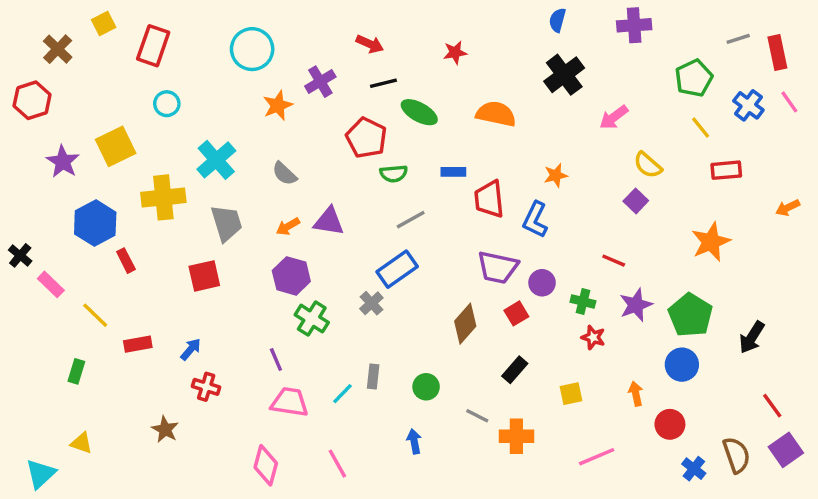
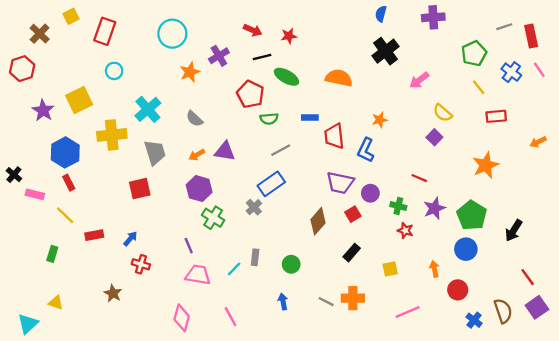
red star: (455, 53) -> (289, 36), moved
red rectangle: (126, 261) -> (69, 183), moved
pink rectangle: (51, 284) -> (35, 194), turned -30
gray line: (477, 416) -> (326, 302), moved

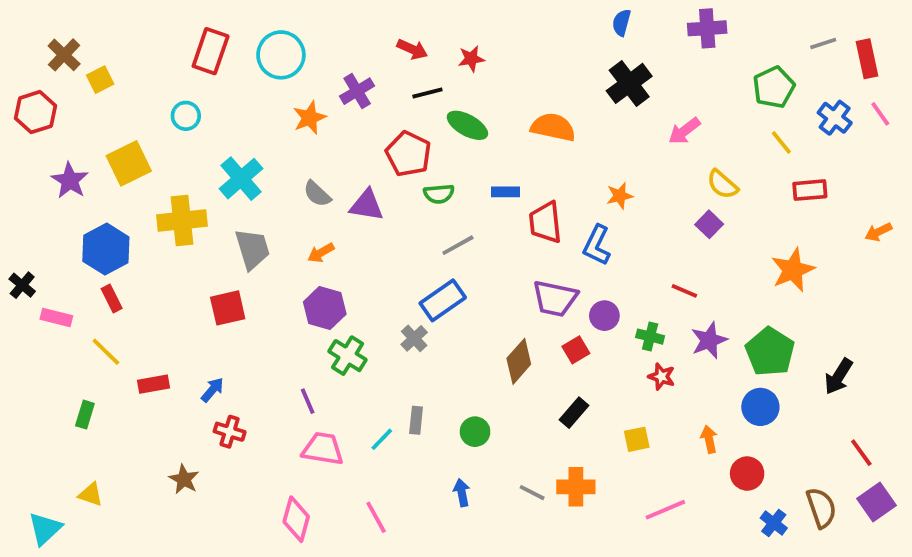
yellow square: (71, 16) -> (100, 80), moved
red rectangle: (105, 31) -> (211, 51), moved
purple triangle: (225, 151) -> (367, 205), moved

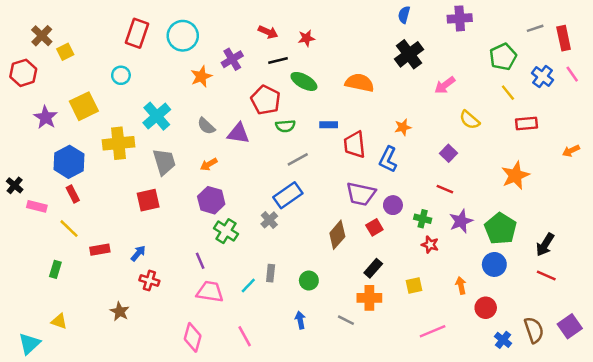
purple square: (709, 224) -> (449, 153), moved
red line: (861, 453) -> (546, 276), moved, turned -30
orange cross: (576, 487) -> (369, 298), moved

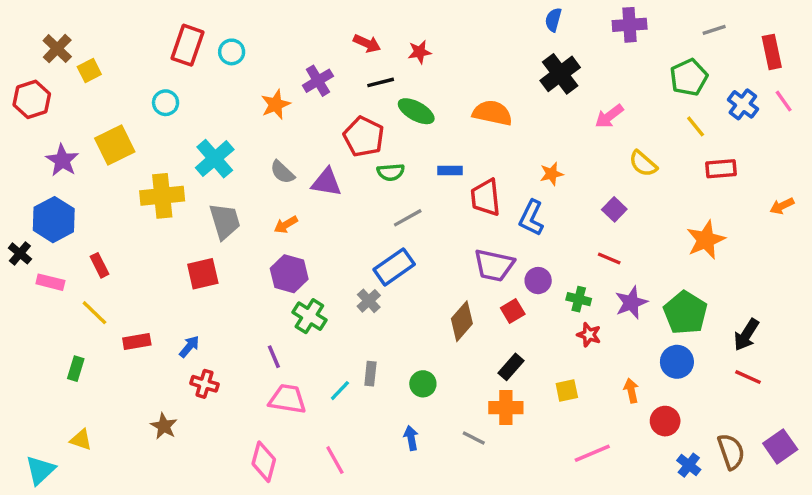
gray line: (535, 28) -> (714, 30), moved
cyan circle: (183, 36) -> (232, 52), moved, size x0.6
blue hexagon: (69, 162) -> (54, 220), moved

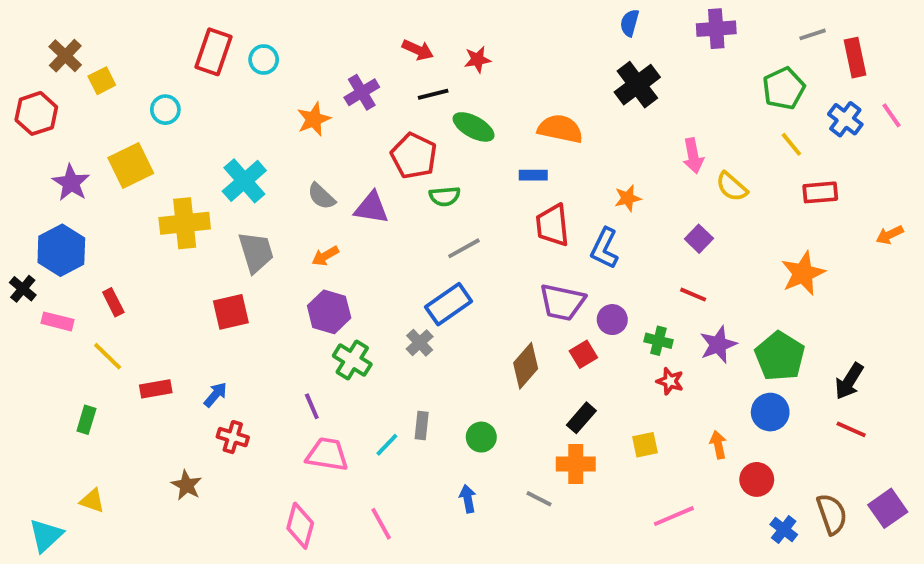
red rectangle: (772, 52) -> (855, 58), moved
cyan circle: (166, 103) -> (165, 110), moved
pink arrow: (609, 116) -> (693, 156), moved, turned -64
blue rectangle: (450, 170) -> (533, 175), moved

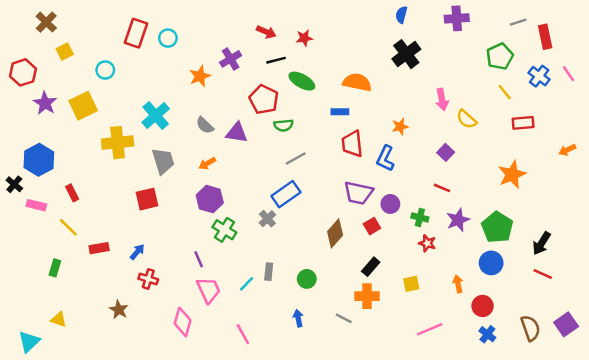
brown cross: (65, 56) -> (46, 22), moved
purple star: (71, 183) -> (45, 103), moved
pink trapezoid: (327, 454) -> (208, 290), turned 56
pink diamond: (300, 526) -> (183, 322), moved
blue cross: (784, 530) -> (487, 334), moved

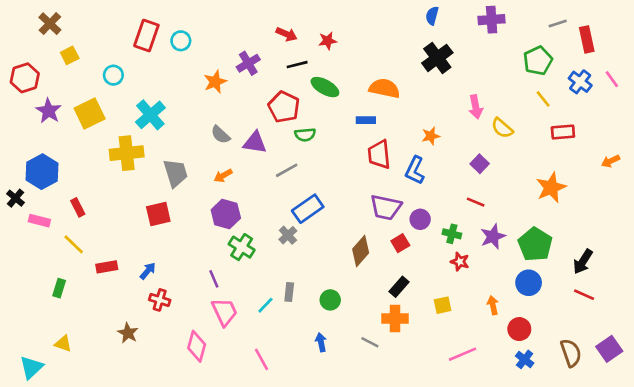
cyan cross: (156, 115) -> (150, 115), moved
gray line: (296, 158) -> (287, 170), moved

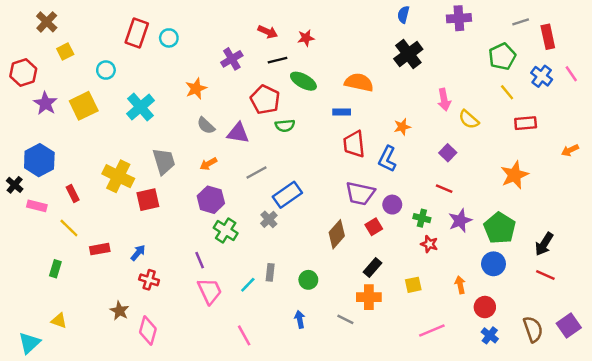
orange star: (215, 82) -> (196, 89), moved
yellow cross: (127, 153) -> (118, 176), moved, turned 32
gray line: (287, 170) -> (257, 172), moved
pink diamond: (197, 346) -> (148, 330), moved

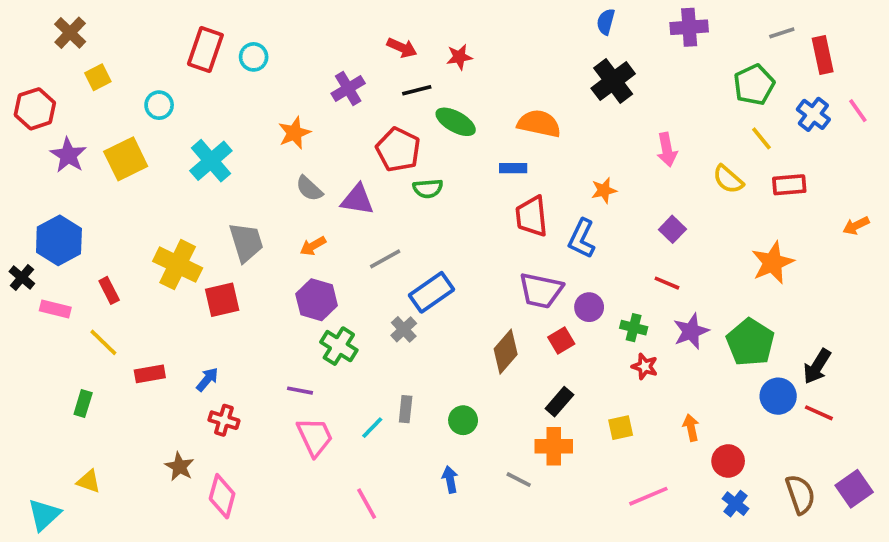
yellow semicircle: (469, 119) -> (728, 179), moved
purple line: (200, 260) -> (300, 391), turned -56
blue circle: (493, 264) -> (778, 396), moved

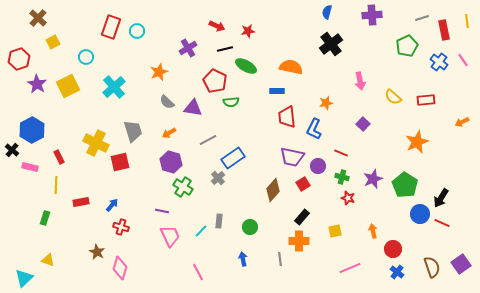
yellow line: (761, 138) -> (467, 21), moved, turned 32
red line: (667, 283) -> (341, 153), moved
yellow line: (103, 342) -> (56, 185), turned 48
gray line: (519, 480) -> (280, 259), turned 56

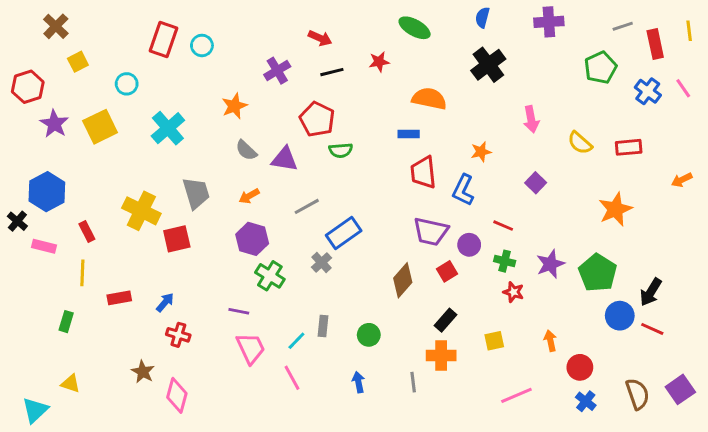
red star: (248, 31) -> (379, 62), moved
green ellipse: (246, 66) -> (415, 28), moved
pink line: (198, 272) -> (292, 378), moved

